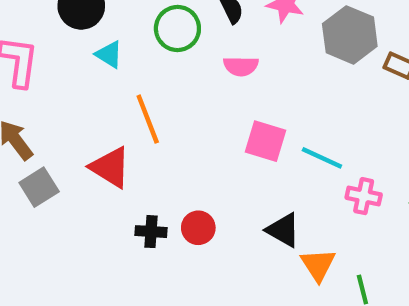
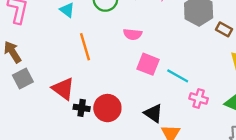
pink semicircle: (241, 66) -> (133, 34), moved
red triangle: (110, 167) -> (63, 89), moved
red circle: (198, 228) -> (107, 108), size x1.5

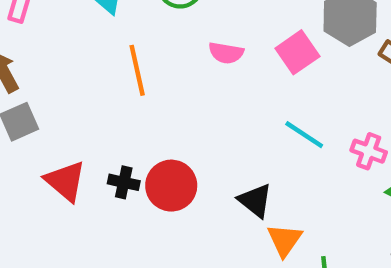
pink square: (148, 64) -> (297, 52), moved, turned 30
red triangle: (63, 89) -> (65, 181), moved
pink cross: (199, 98) -> (369, 151), moved

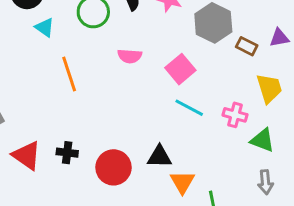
pink square: (297, 52) -> (180, 69), moved
red circle: (171, 186) -> (114, 167), moved
black triangle: (255, 200) -> (160, 157), turned -32

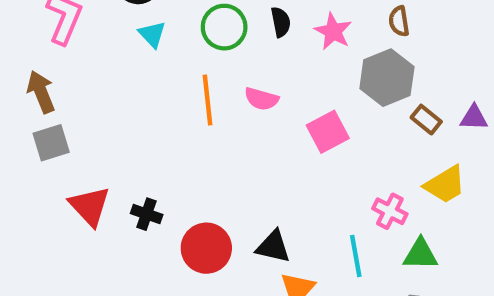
orange line: (69, 74) -> (208, 100), moved
yellow trapezoid: (269, 88) -> (445, 185), turned 64
cyan line: (189, 108) -> (356, 256), moved, turned 40
green triangle: (262, 140) -> (420, 254), turned -32

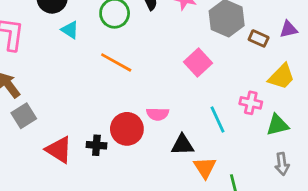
pink semicircle: (261, 99) -> (158, 114), moved
orange line: (208, 100) -> (116, 62), turned -40
red circle: (206, 248) -> (127, 129), moved
cyan line: (356, 256) -> (217, 119), moved

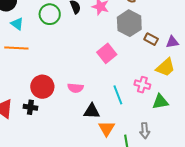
purple triangle: (289, 29) -> (172, 42), moved
orange line: (116, 62) -> (16, 48), moved, turned -30
red circle: (127, 129) -> (42, 87), moved
gray arrow: (282, 164) -> (145, 131), moved

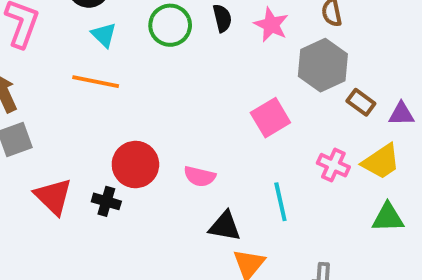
pink cross: (142, 85) -> (333, 165), moved
green triangle: (160, 102) -> (388, 218), moved

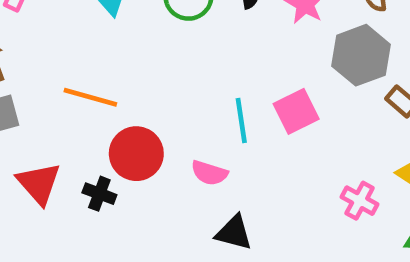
orange line: (96, 82) -> (90, 97), moved
pink cross: (333, 165) -> (360, 201), moved
cyan line: (280, 202) -> (241, 121), moved

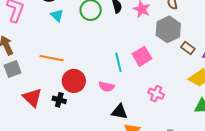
pink cross: (360, 201) -> (156, 94), moved

